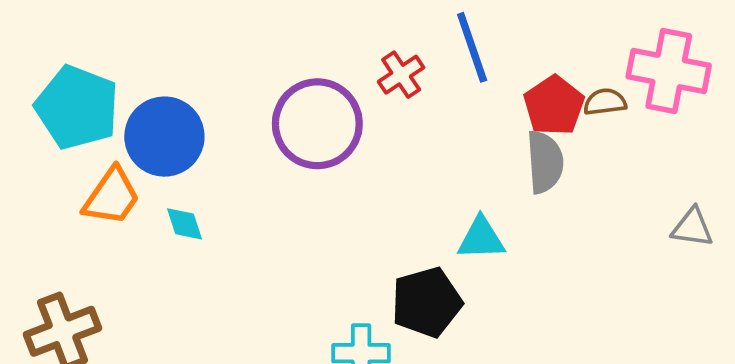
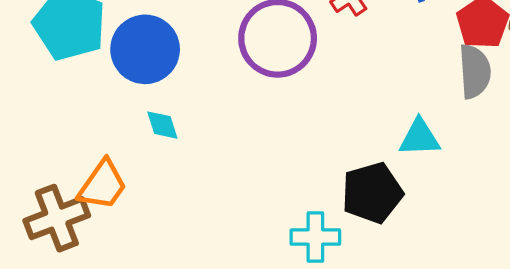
orange trapezoid: (112, 197) -> (103, 185), moved

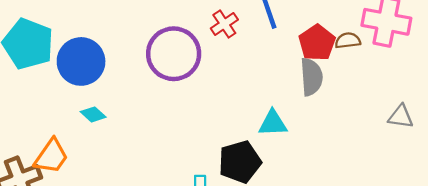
cyan diamond: (162, 125) -> (93, 114), turned -30

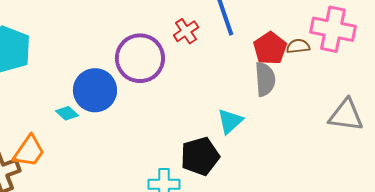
blue circle: (81, 61) -> (95, 90), moved
gray triangle: (401, 117) -> (346, 115), size x1.5
cyan triangle: (273, 123) -> (230, 121), turned -40

